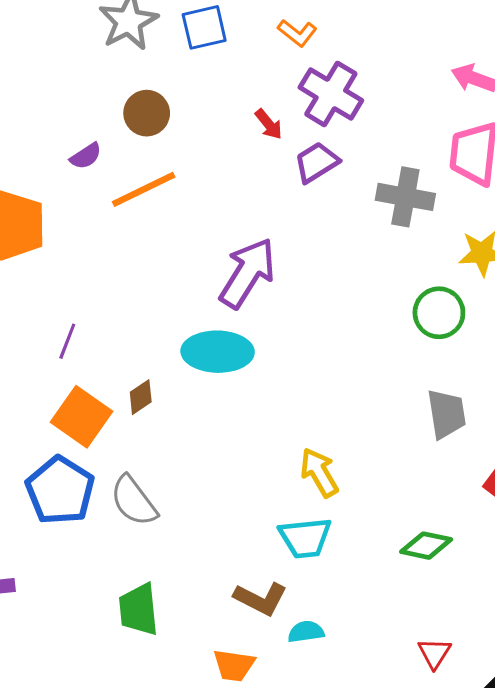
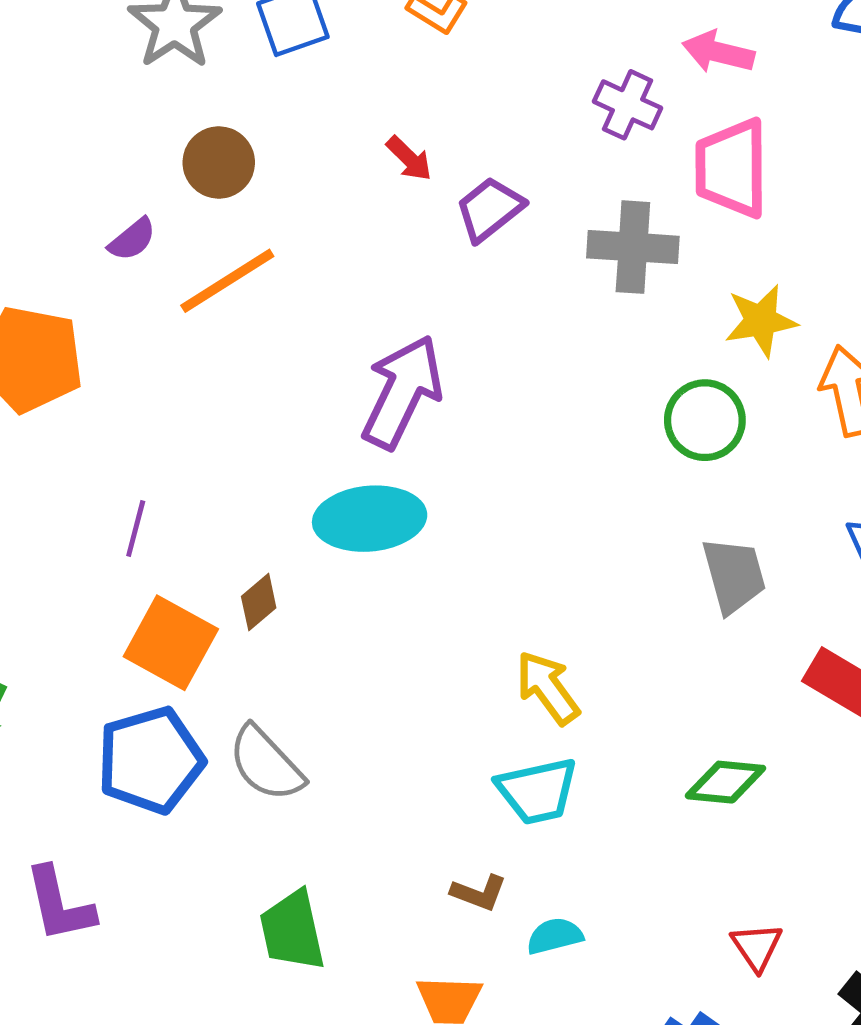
purple cross: (331, 94) -> (628, 105), moved, size x0.7
blue pentagon: (60, 490) -> (150, 760), turned 30
brown L-shape: (261, 599) -> (479, 893), size x0.7

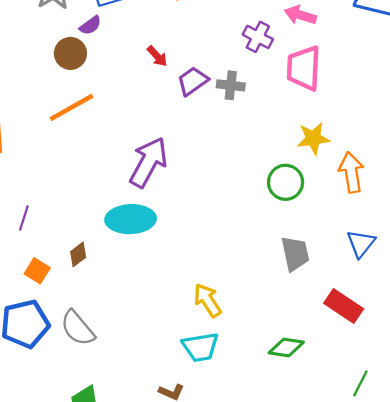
purple semicircle: (132, 239) -> (90, 25), moved
gray cross: (633, 247) -> (231, 85), moved, size x0.7
orange square: (171, 643) -> (37, 271), size x0.6

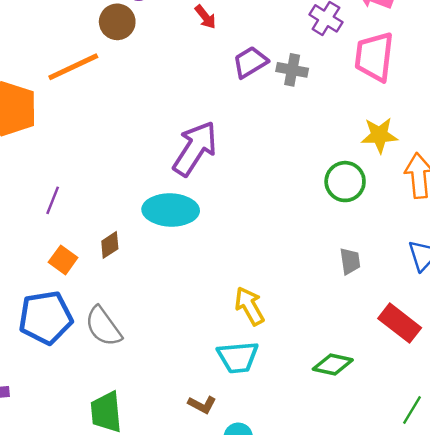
red arrow: (157, 56) -> (205, 17), moved
orange line: (71, 107) -> (73, 67), moved
gray trapezoid: (295, 254) -> (350, 261), size x0.7

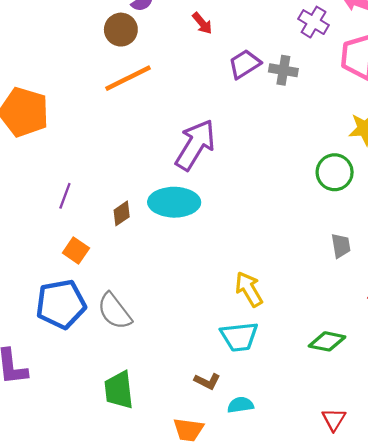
orange line: (73, 67) -> (128, 78), moved
brown diamond: (110, 245) -> (122, 213), moved

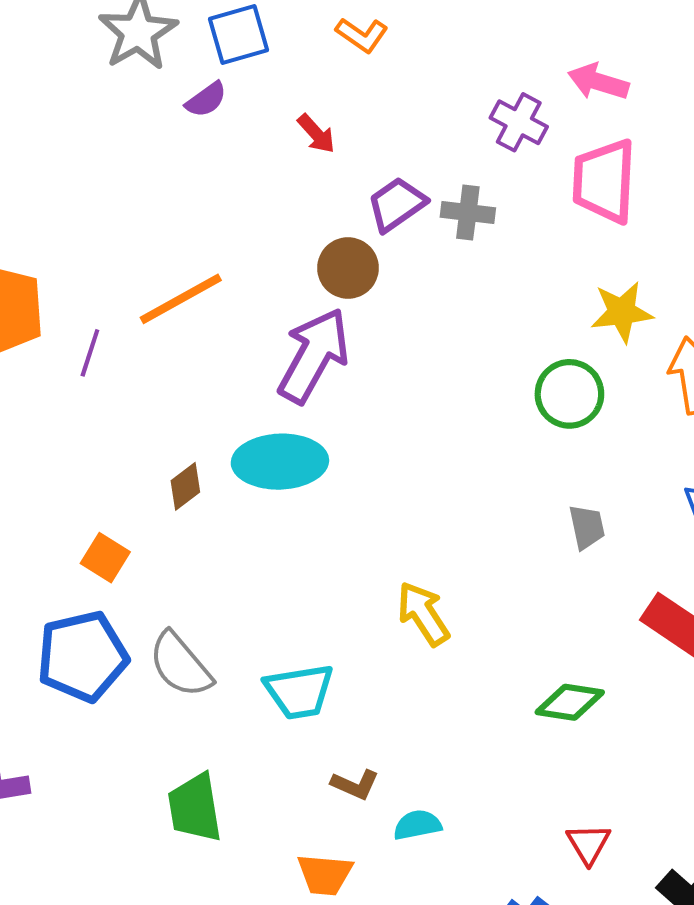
brown circle: (121, 30) -> (348, 268), moved
orange line: (128, 78) -> (181, 299), moved
purple line: (65, 196) -> (90, 353), moved
cyan trapezoid: (239, 337) -> (299, 691), moved

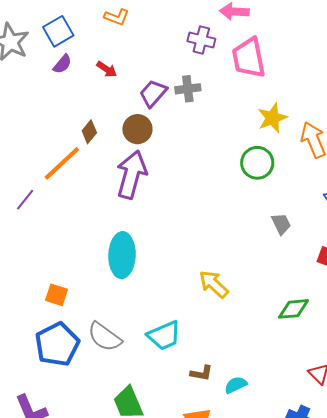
purple semicircle: (206, 100) -> (62, 64), moved
purple line: (90, 353) -> (25, 200), turned 35
cyan ellipse: (280, 462) -> (122, 255), moved, turned -72
brown diamond: (185, 486) -> (89, 132), moved

